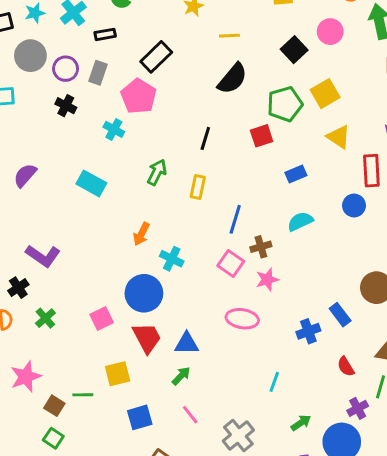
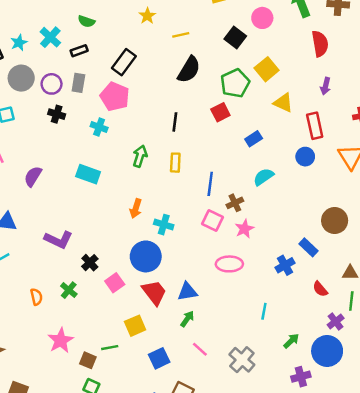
black cross: (18, 288) -> (90, 263), moved

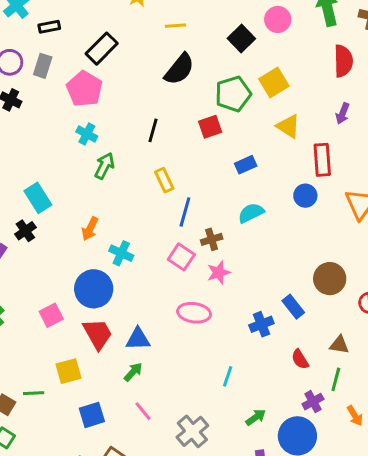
cyan cross: (99, 127) -> (87, 134), moved
yellow rectangle: (175, 163) -> (164, 180), moved, turned -36
cyan rectangle: (88, 174) -> (38, 198), moved, turned 30
black cross: (90, 263) -> (25, 231), moved

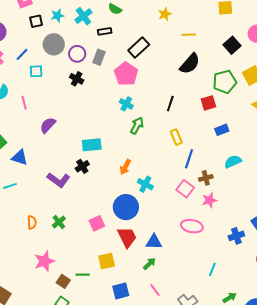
blue rectangle: (246, 165) -> (222, 130), moved
cyan rectangle: (38, 198) -> (92, 145), turned -66

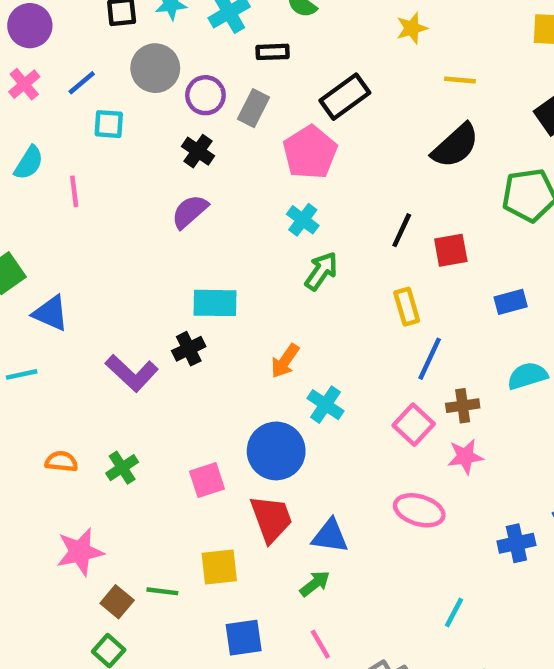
red square: (208, 103) -> (451, 250), moved
purple semicircle: (48, 125) -> (190, 212), moved
orange semicircle: (32, 222) -> (61, 462), turned -88

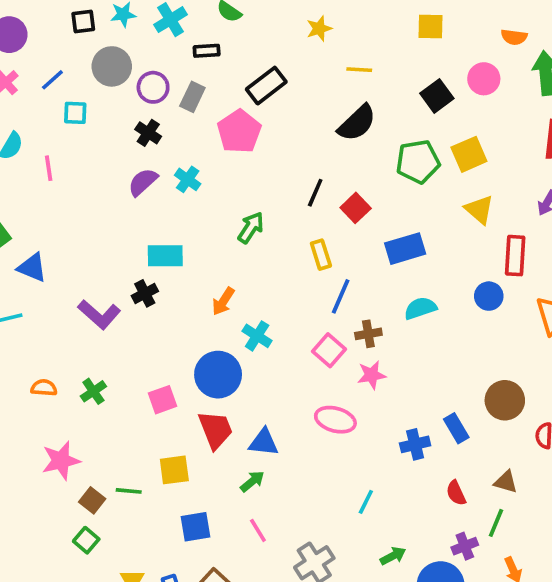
cyan cross: (303, 220) -> (188, 179), moved
red square: (451, 250) -> (356, 208), turned -32
blue rectangle: (511, 302) -> (405, 249), size x1.5

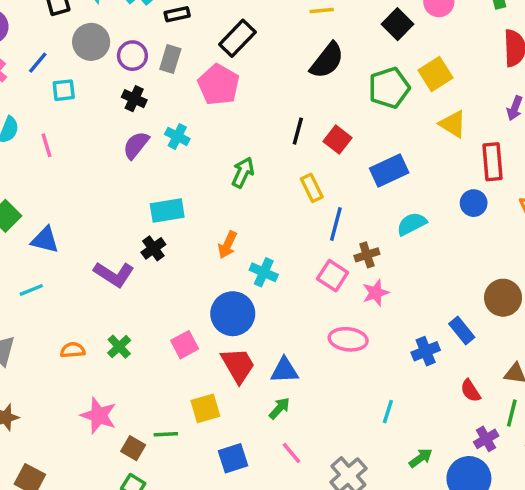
pink star: (61, 461) -> (99, 415), turned -30

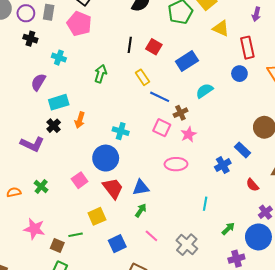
purple semicircle: (136, 145) -> (38, 82), moved
blue line: (336, 224) -> (160, 97), turned -72
orange arrow: (227, 245) -> (80, 120), moved

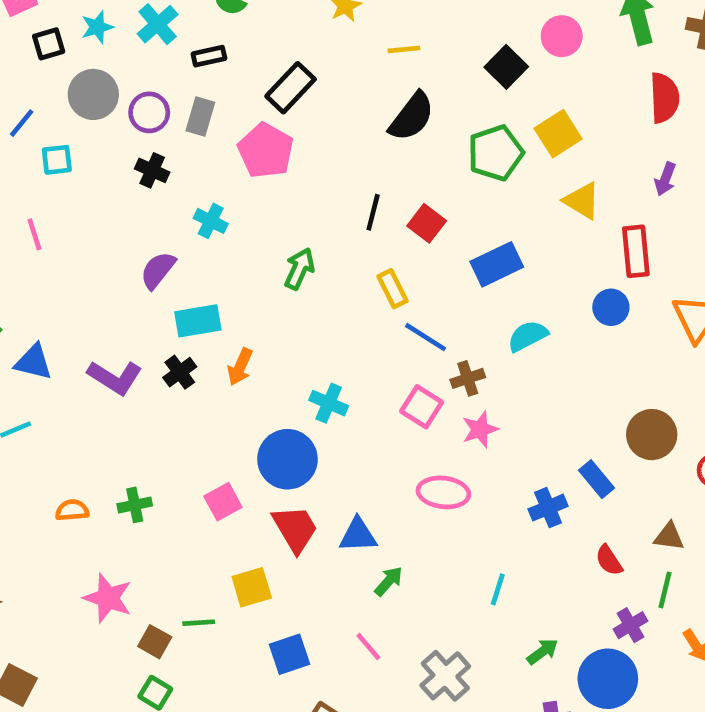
purple L-shape: (32, 144) -> (115, 377), moved
green cross: (41, 186) -> (135, 505), turned 32
green arrow: (141, 210) -> (389, 581), moved

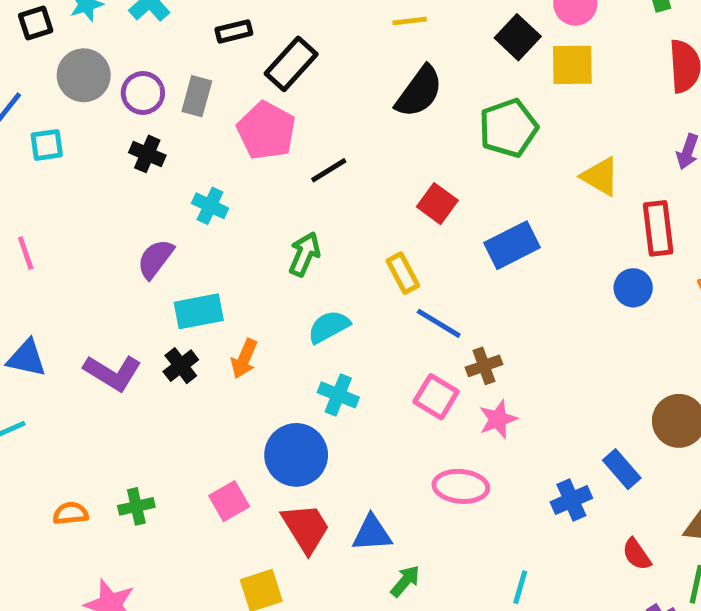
black rectangle: (209, 56) -> (234, 31), moved
yellow square: (558, 134) -> (572, 65), moved, turned 33
black line: (373, 212) -> (329, 170), moved, turned 45
pink line: (34, 234) -> (26, 253), moved
cyan semicircle: (528, 336) -> (329, 327), moved

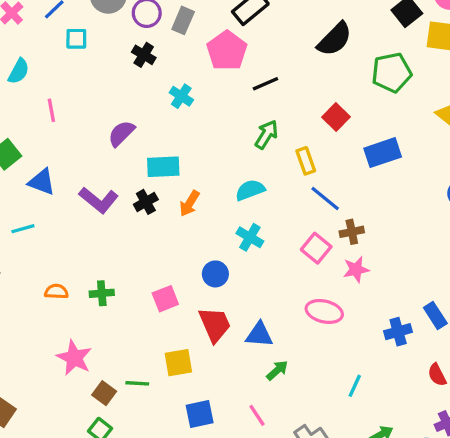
green arrow: (304, 254) -> (266, 134), moved
purple semicircle: (155, 259) -> (121, 133), moved
blue circle: (296, 455) -> (215, 274), size x0.6

